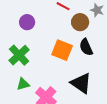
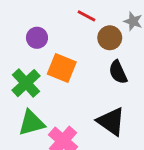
orange square: (62, 50) -> (62, 68), moved
green triangle: (23, 84) -> (31, 123), size x1.5

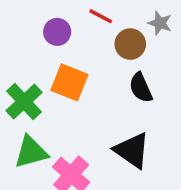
purple circle: (37, 38) -> (57, 32), moved

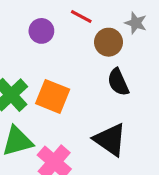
orange square: (69, 82) -> (53, 96), moved

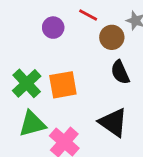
orange square: (53, 96) -> (63, 85), turned -32

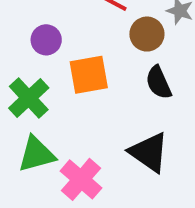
purple circle: (53, 28) -> (46, 40), moved
orange square: (63, 85) -> (89, 75), moved

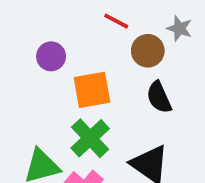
green cross: (29, 98) -> (90, 138), moved

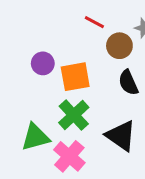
purple circle: (51, 56) -> (43, 63), moved

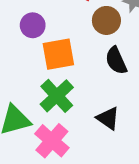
purple circle: (43, 63) -> (33, 25), moved
black triangle: (121, 136) -> (108, 118), size x0.7

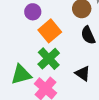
orange square: (58, 54) -> (50, 31), turned -30

